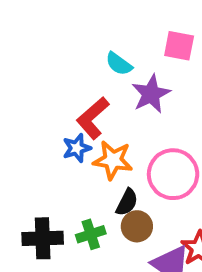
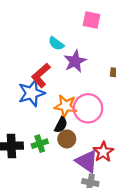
pink square: (179, 46) -> (92, 20), moved
blue star: (77, 148) -> (31, 93), size x1.6
orange star: (113, 160) -> (66, 106), moved

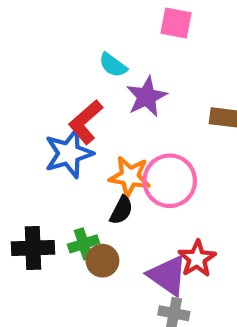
brown circle: (67, 139) -> (102, 261), moved

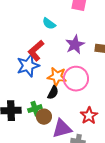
purple star: (147, 97) -> (75, 45), moved
purple triangle: (168, 275) -> (62, 129), moved, turned -50

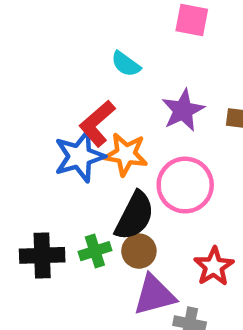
orange star: (57, 77) -> (126, 154), moved
black semicircle: (53, 93) -> (135, 216), size x1.6
brown circle: (44, 117) -> (139, 251), moved

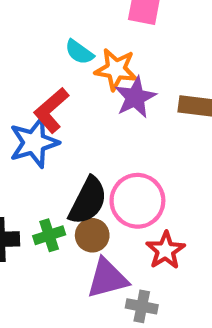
orange star: (126, 154) -> (116, 69), moved
pink circle: (185, 185) -> (137, 201), moved

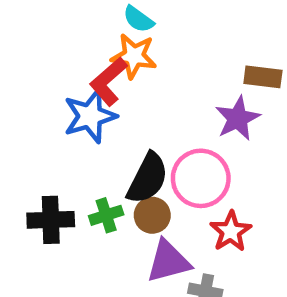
orange star: (116, 69) -> (134, 56), moved
purple star: (135, 97) -> (238, 118), moved

